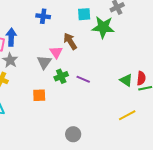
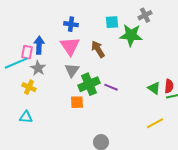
pink triangle: (56, 52) -> (70, 46), moved, size x1.5
green cross: (61, 76) -> (89, 84), size x1.5
orange square: (39, 95) -> (77, 102), moved

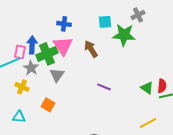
gray triangle: (72, 70) -> (57, 75), moved
green cross: (89, 84) -> (47, 54), moved
orange square: (77, 102) -> (48, 105), moved, turned 32

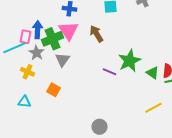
green star: (124, 35) -> (130, 61), moved, turned -30

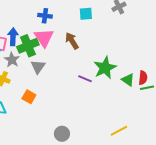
yellow line: (154, 108) -> (119, 131), moved
gray circle: (100, 127) -> (62, 134), moved

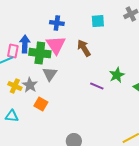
green cross: (28, 46) -> (40, 53), turned 30
gray star: (12, 60) -> (30, 85), moved
green star: (105, 68) -> (117, 75), size x0.7

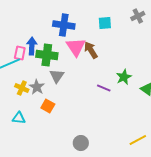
blue cross: (57, 23) -> (64, 25), size x1.5
pink triangle: (56, 45) -> (76, 47), moved

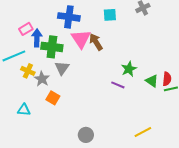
pink rectangle: (20, 53) -> (26, 29), moved, turned 48
yellow cross: (22, 88) -> (28, 71), moved
purple line: (104, 88) -> (118, 85), moved

